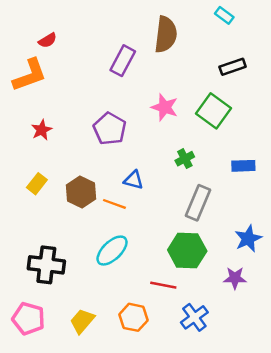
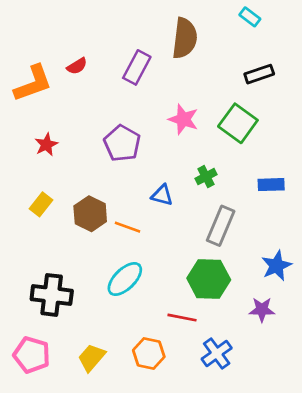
red semicircle: (48, 40) -> (77, 66), moved
blue triangle: (134, 180) -> (162, 195), moved

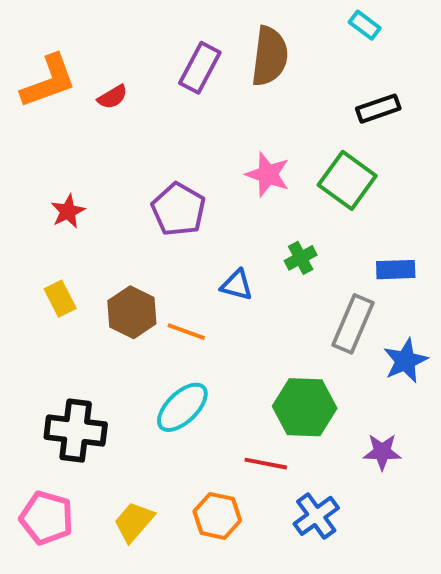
purple rectangle: (137, 67) -> (200, 68), moved
orange L-shape: (33, 83) -> (48, 81), moved
yellow rectangle: (41, 204) -> (60, 299), turned -65
gray rectangle: (221, 226) -> (353, 324), moved
blue star: (277, 266) -> (405, 361), moved

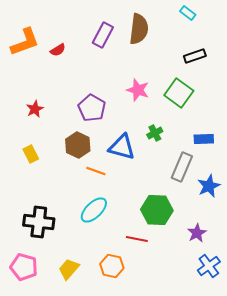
blue triangle: (237, 285) -> (122, 147), size x1.6
brown hexagon: (132, 312) -> (78, 145), moved
purple star: (382, 452) -> (197, 233), turned -30
blue cross: (316, 516) -> (209, 266), moved

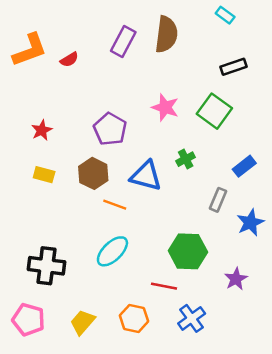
blue rectangle: (204, 139) -> (244, 166), turned -36
yellow rectangle: (31, 154) -> (44, 175), moved, turned -48
gray rectangle: (182, 167) -> (218, 200), size x0.7
blue cross: (209, 266) -> (192, 318), moved

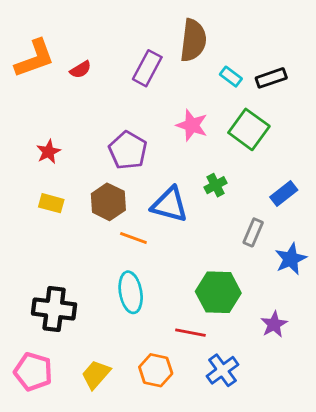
cyan rectangle: (225, 15) -> (231, 77), moved
purple rectangle: (123, 42) -> (147, 68), moved
cyan ellipse: (112, 251) -> (131, 292), turned -56

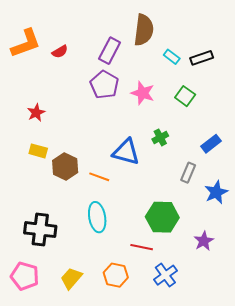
green square: (249, 129) -> (185, 96), size x0.7
purple pentagon: (128, 150) -> (104, 85), moved
brown hexagon: (108, 202) -> (65, 166), moved

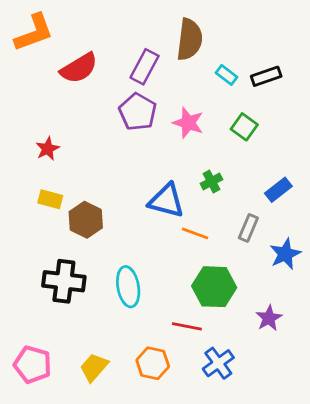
orange L-shape: (26, 43) -> (34, 33), moved
red semicircle: (60, 52) -> (79, 68), size x1.8
orange line: (99, 177) -> (195, 233), moved
black cross: (40, 230) -> (64, 281), moved

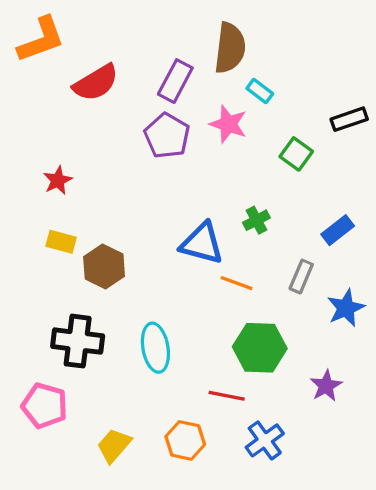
cyan rectangle: (226, 75) -> (260, 91), moved
black rectangle: (266, 76) -> (349, 119), moved
pink star: (188, 123) -> (228, 124), moved
pink pentagon: (33, 365) -> (44, 406), moved

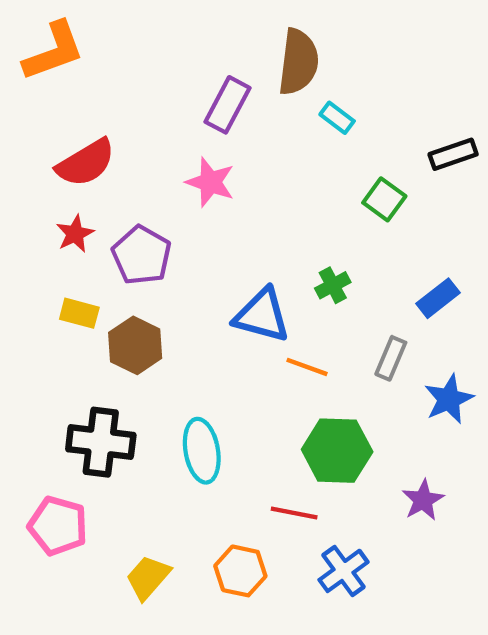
red semicircle: (96, 83) -> (86, 163), moved
pink star: (228, 124) -> (210, 182), moved
purple pentagon: (167, 136) -> (142, 255), moved

